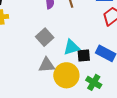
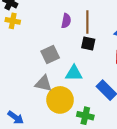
black square: (84, 56) -> (88, 44), moved
green cross: (94, 82) -> (85, 116), turned -35

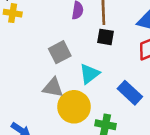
cyan triangle: (74, 73) -> (89, 74), turned -36

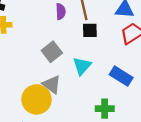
gray triangle: (53, 88) -> (52, 84), turned 36
yellow circle: (74, 107) -> (36, 99), moved

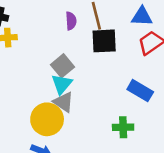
black square: (90, 30) -> (104, 41), size x1.5
cyan triangle: (82, 66) -> (62, 84), moved

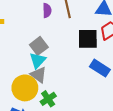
black square: (104, 41) -> (88, 39), moved
green cross: (123, 127) -> (48, 99), moved, turned -35

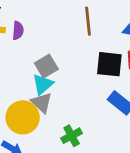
purple semicircle: (47, 10) -> (18, 31), moved
green cross: (48, 99) -> (72, 136), moved

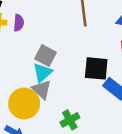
black square: (109, 64) -> (96, 68), moved
gray square: (46, 66) -> (45, 56), turned -30

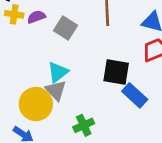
purple semicircle: (19, 23) -> (36, 17), turned -119
gray square: (45, 56) -> (66, 28), moved

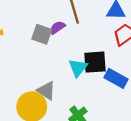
purple semicircle: (36, 17) -> (57, 28), moved
cyan triangle: (58, 72) -> (78, 68), moved

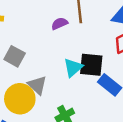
gray square: (42, 34) -> (15, 56), moved

